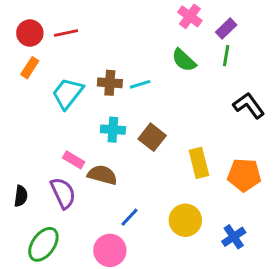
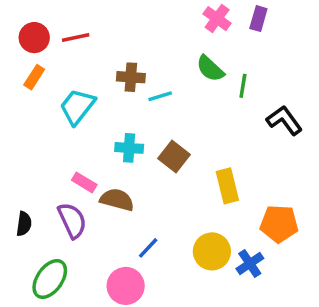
purple rectangle: (226, 28) -> (258, 19), moved, turned -30
green line: (226, 56) -> (243, 86), moved
brown cross: (110, 83) -> (131, 77), moved
orange pentagon: (244, 175) -> (279, 224), moved
blue cross: (234, 237) -> (250, 263), moved

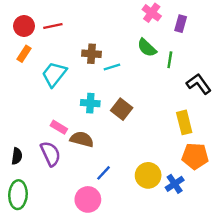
purple rectangle: (258, 19) -> (181, 24), moved
yellow rectangle: (227, 186) -> (184, 122), moved
green ellipse: (50, 279) -> (18, 195), moved, turned -32

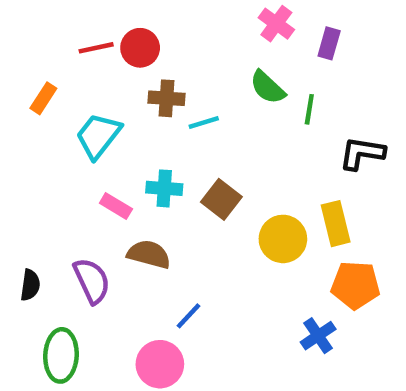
red circle: (24, 26) -> (140, 48), moved
black L-shape: (199, 84) -> (362, 153), turned -45
pink rectangle: (59, 127) -> (116, 206), moved
yellow circle: (148, 175) -> (283, 239), moved
green ellipse: (18, 195) -> (61, 355), moved

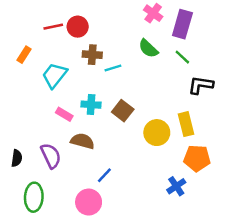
purple rectangle: (329, 43) -> (182, 24), size x1.6
green line: (309, 109) -> (182, 57), moved, turned -56

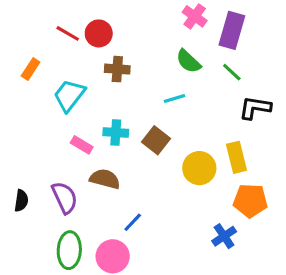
red line: (53, 27) -> (68, 33), turned 42
cyan line: (113, 68) -> (175, 98), moved
green ellipse: (34, 197) -> (69, 250), moved

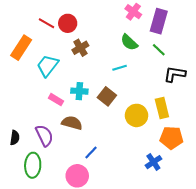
orange rectangle: (31, 69) -> (21, 48), size x1.6
brown cross: (117, 69) -> (80, 48), turned -35
green ellipse: (69, 250) -> (33, 165), moved

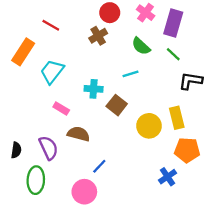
red circle: (68, 23) -> (110, 13), moved
brown cross: (80, 48) -> (98, 36), moved
cyan cross: (79, 91) -> (94, 89), moved

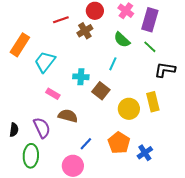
red line: (51, 25) -> (61, 20), moved, turned -49
cyan line: (131, 74) -> (113, 64), turned -48
orange pentagon: (187, 150) -> (119, 143), moved, turned 30

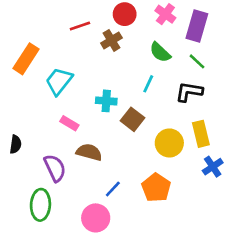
black L-shape: (165, 70) -> (189, 92), moved
black semicircle: (14, 130) -> (15, 144), moved
blue cross: (145, 153) -> (213, 167), moved

